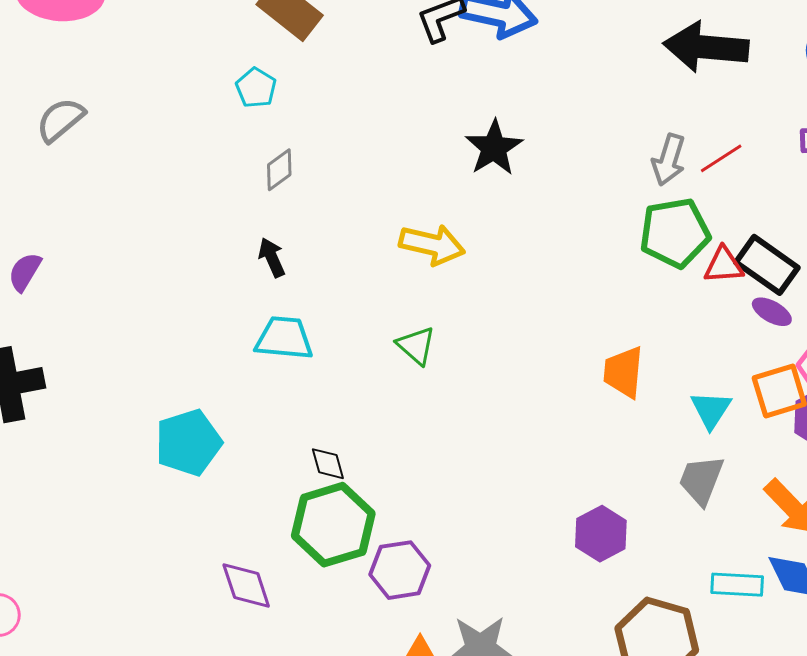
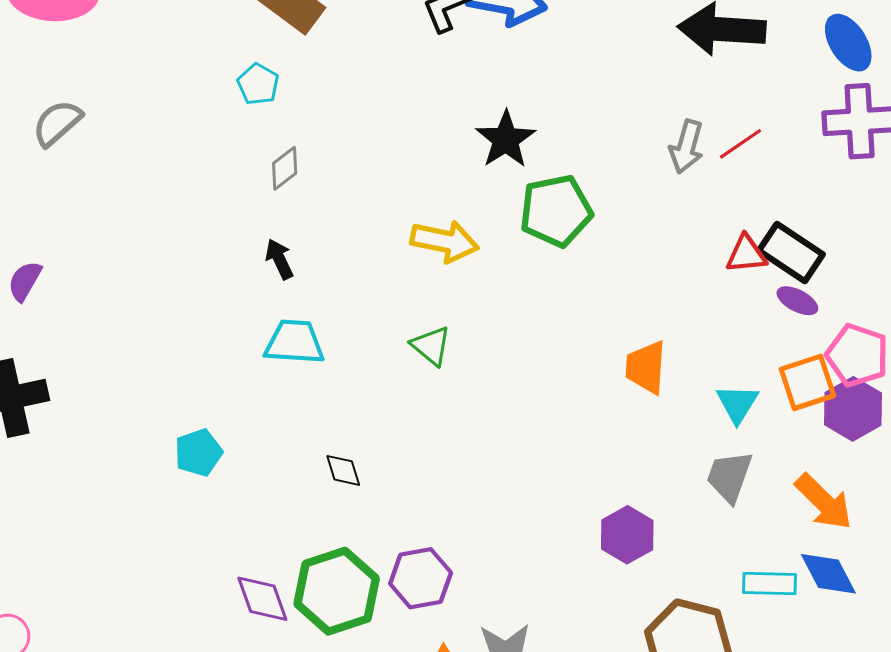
green pentagon: (675, 233) -> (556, 211), moved
cyan pentagon: (188, 442) -> (199, 453), size x0.7
green hexagon: (333, 525) -> (337, 591), moved

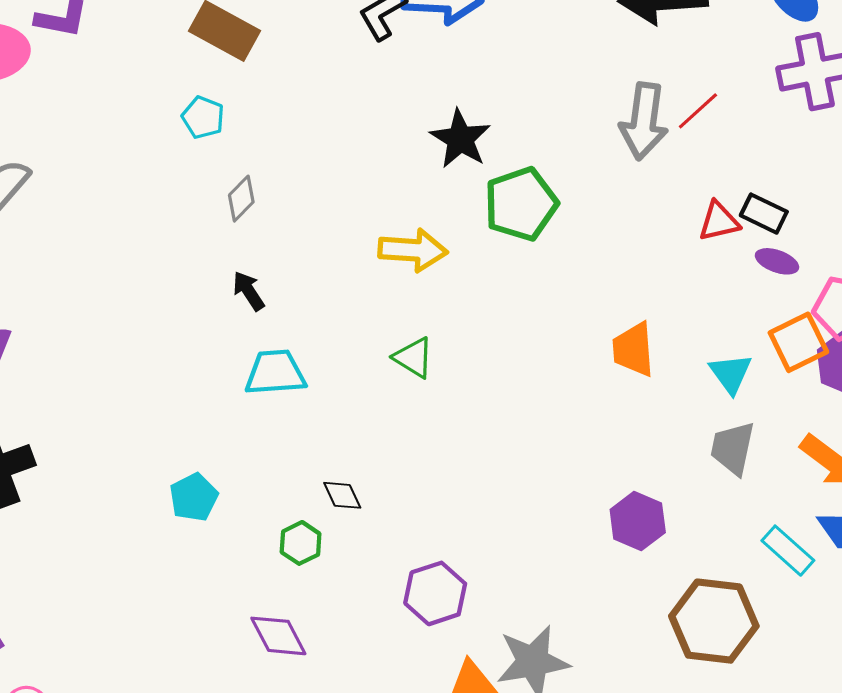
gray arrow: (686, 147) -> (644, 121), size x1.4
black rectangle: (791, 253) -> (764, 214), size x0.7
cyan rectangle: (769, 584) -> (788, 551), turned 48
green hexagon: (337, 591) -> (301, 543), moved, size x0.5

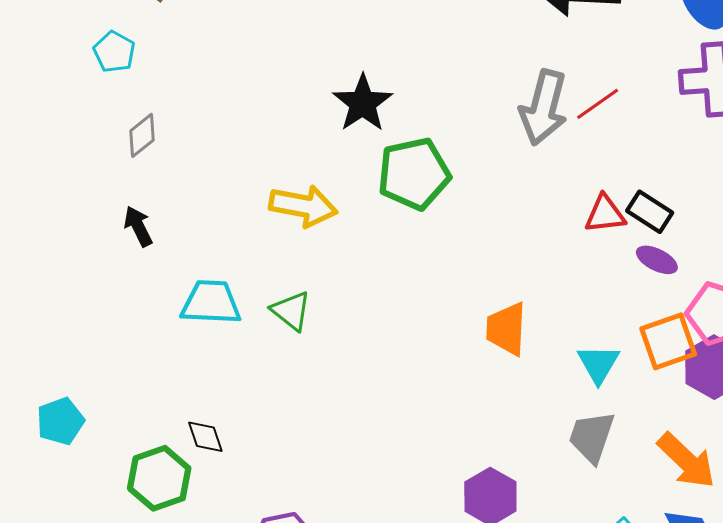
cyan trapezoid: (275, 373) -> (211, 302), moved
green hexagon: (301, 543) -> (159, 478), size x1.5

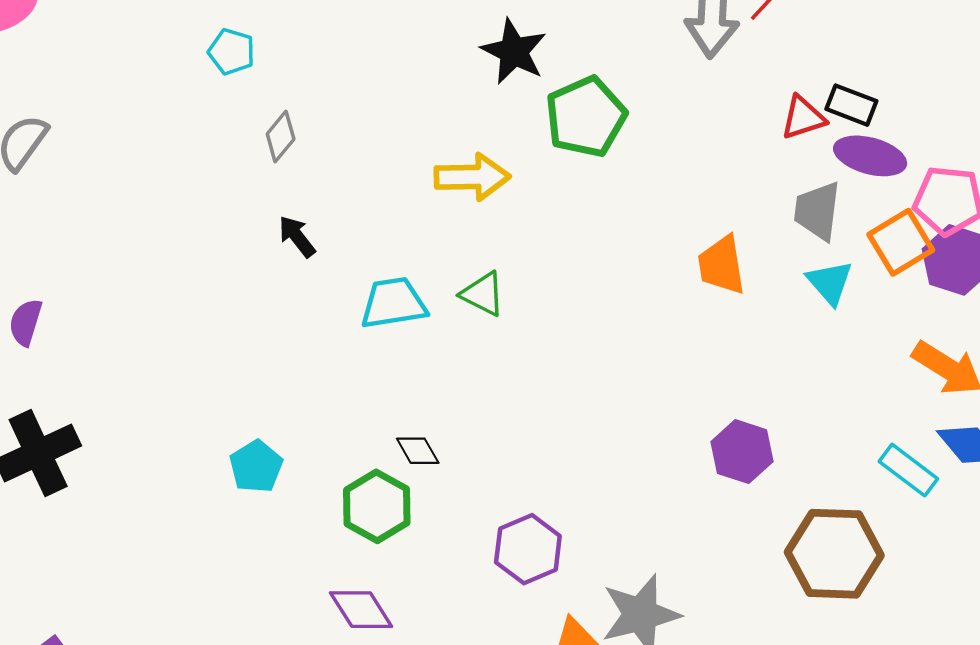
purple ellipse: (657, 260) -> (870, 156), size x1.5
gray trapezoid: (592, 437) -> (817, 211), moved

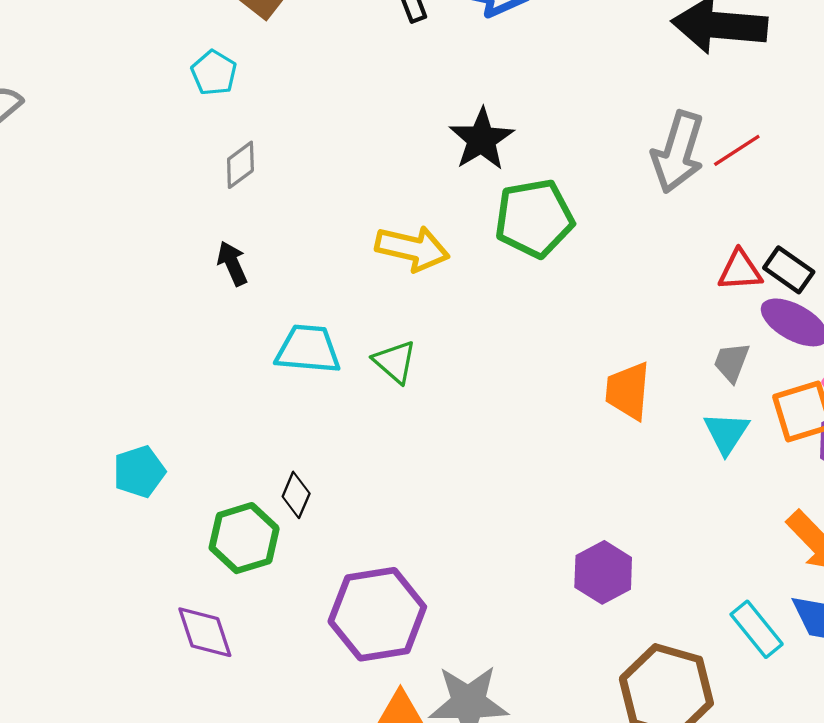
gray trapezoid: (817, 211) -> (731, 362), size x0.7
black diamond: (418, 451) -> (296, 495), turned 39
purple hexagon: (528, 549) -> (377, 614), size x1.4

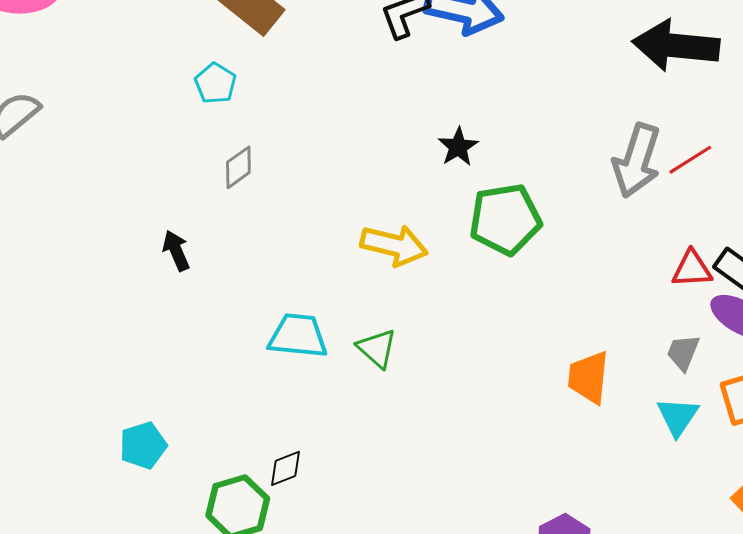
black star: (481, 139) -> (458, 147), size x0.7
black arrow: (232, 263) -> (176, 251), moved
black diamond: (296, 495) -> (285, 468), turned 45

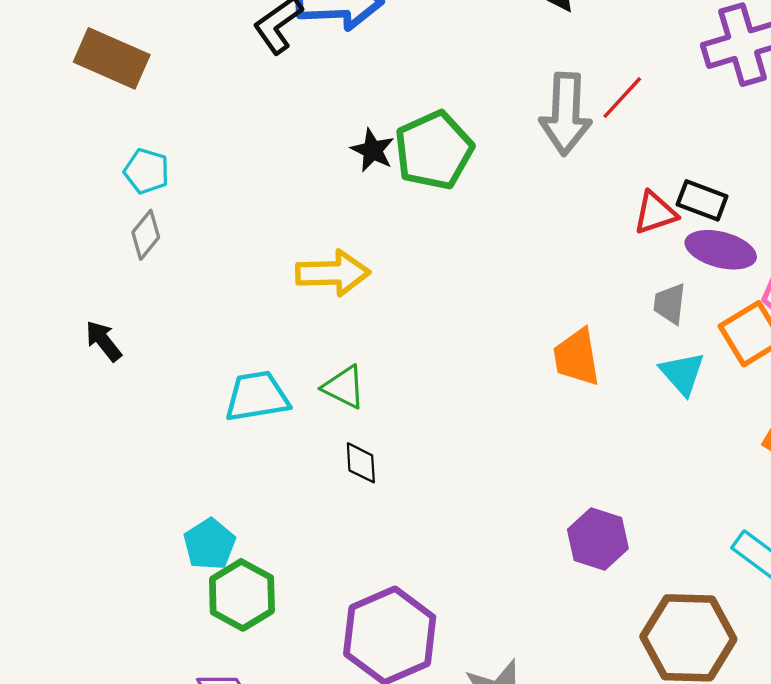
cyan pentagon: (215, 83) -> (147, 171), moved
green pentagon: (505, 219) -> (434, 150), moved
cyan pentagon: (143, 445) -> (210, 544), moved
black diamond: (285, 468) -> (361, 463), moved, turned -57

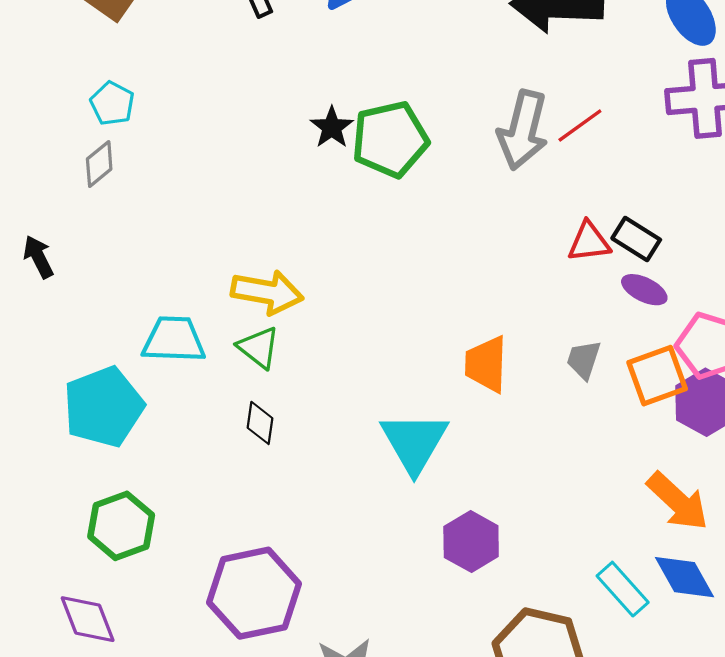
purple ellipse: (721, 250) -> (644, 290), size x0.7
yellow arrow: (333, 273) -> (267, 292), moved
gray trapezoid: (670, 304) -> (584, 360), moved
cyan triangle: (682, 373) -> (414, 442), moved, size x1.5
cyan pentagon: (210, 544) -> (103, 407), moved, size x1.6

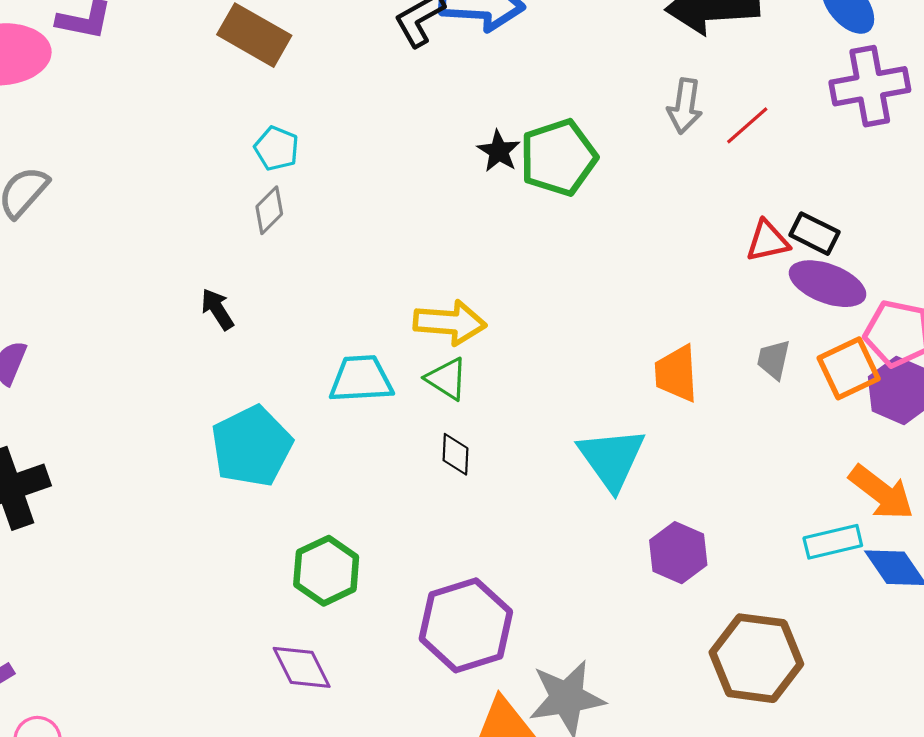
gray arrow: (523, 130) -> (685, 106), moved, size x0.7
purple ellipse: (644, 290) -> (828, 284), size x1.6
cyan pentagon: (103, 407) -> (252, 446), moved
cyan rectangle: (623, 589) -> (833, 542), moved, turned -56

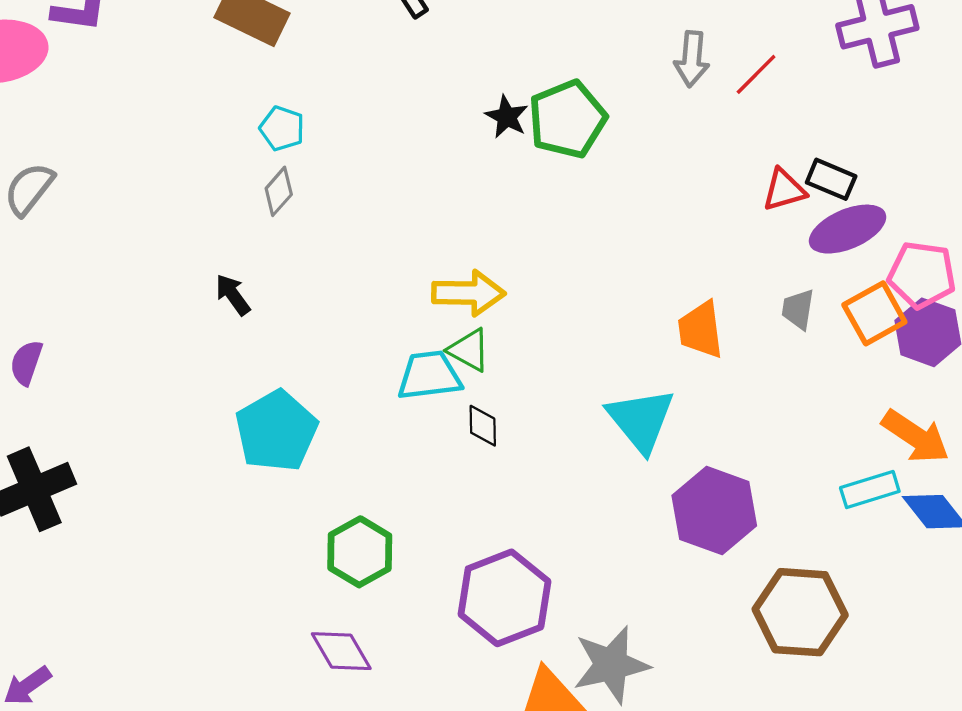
purple ellipse: (828, 284) -> (848, 229), turned -40
cyan trapezoid: (361, 379) -> (429, 376), moved
purple hexagon: (678, 553) -> (714, 511), size x1.4

